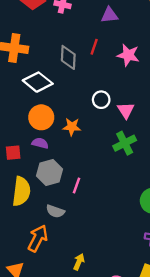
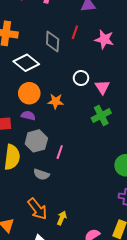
orange arrow: (38, 238) -> (37, 209), moved, turned 115

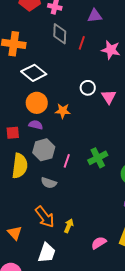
gray diamond: (53, 41) -> (60, 34), moved
green cross: (101, 116) -> (98, 158), moved

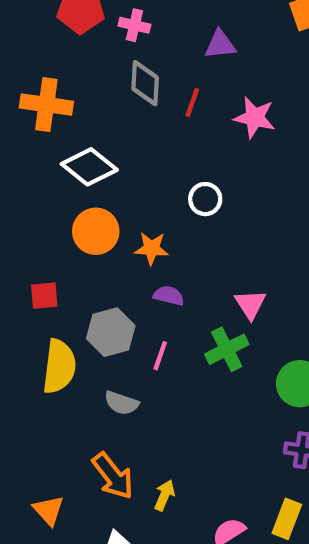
pink triangle: (109, 97) -> (250, 304), moved
purple semicircle: (36, 125) -> (169, 296), moved

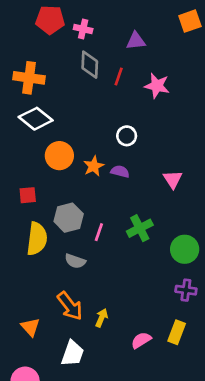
white diamond: (89, 167) -> (36, 119), moved
orange star: (152, 248) -> (94, 166), turned -30
purple semicircle: (169, 296) -> (120, 171), moved
pink triangle: (250, 304) -> (173, 179), moved

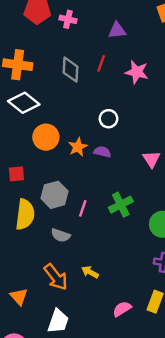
gray diamond: (90, 65) -> (70, 70), moved
yellow arrow: (102, 318) -> (90, 272), moved, turned -84

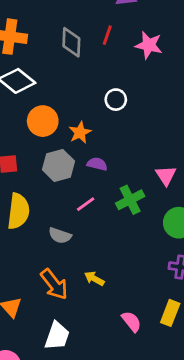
purple semicircle: (102, 152) -> (97, 164), moved
pink triangle: (151, 159) -> (166, 175), moved
gray hexagon: (54, 195) -> (58, 165), moved
pink line: (83, 208) -> (86, 204), turned 35
pink semicircle: (122, 309) -> (132, 322), turned 84

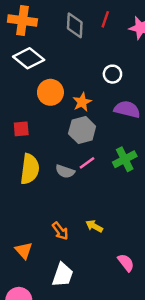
purple semicircle: (97, 164) -> (127, 109), moved, size x1.5
gray hexagon: (58, 165) -> (82, 130), moved
gray semicircle: (60, 236) -> (65, 171), moved
orange arrow: (54, 284) -> (60, 231), size x0.7

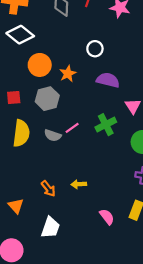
gray hexagon: (82, 130) -> (47, 99), moved
yellow arrow: (94, 226) -> (79, 184), turned -32

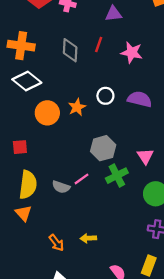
orange star: (68, 74) -> (77, 107), moved
purple semicircle: (108, 80) -> (140, 99), moved
gray hexagon: (47, 99) -> (103, 148), moved
orange triangle: (16, 206) -> (23, 213), moved

